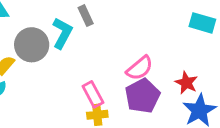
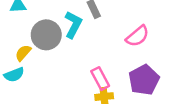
pink semicircle: (140, 68) -> (137, 36), moved

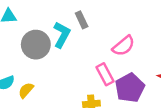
yellow semicircle: (23, 53) -> (26, 90), moved
pink rectangle: (100, 79) -> (105, 74), moved

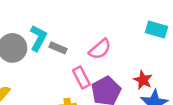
gray rectangle: (82, 20) -> (58, 48), moved, turned -42

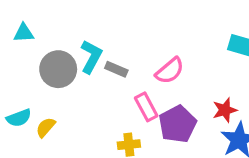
red star: (143, 80) -> (225, 110), turned 30

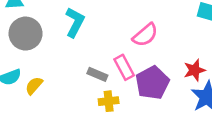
gray circle: (58, 69) -> (26, 34), moved
gray rectangle: (116, 69) -> (97, 74), moved

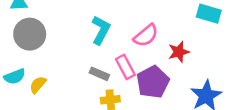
cyan L-shape: (75, 22) -> (101, 30), moved
red star: (195, 70) -> (179, 52), moved

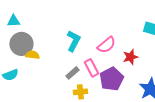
gray rectangle: (99, 74) -> (72, 73), turned -64
yellow semicircle: (38, 85) -> (32, 55), moved, turned 56

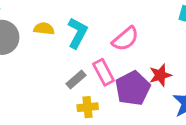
yellow semicircle: (32, 55) -> (44, 29), moved
red star: (130, 57) -> (160, 75), moved

